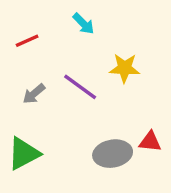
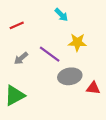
cyan arrow: (84, 24) -> (61, 15), moved
gray ellipse: (113, 154) -> (70, 76), moved

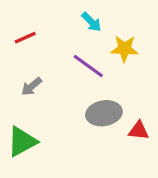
yellow star: (77, 42) -> (124, 49), moved
purple line: (50, 54) -> (88, 66), moved

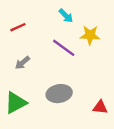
gray ellipse: (104, 113) -> (59, 94), moved
red triangle: (139, 131) -> (100, 107), moved

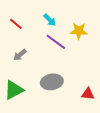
cyan arrow: (66, 16) -> (50, 20), moved
red line: (18, 27) -> (16, 24), turned 64

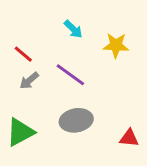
red line: (16, 24) -> (23, 54), moved
purple line: (56, 42) -> (70, 75), moved

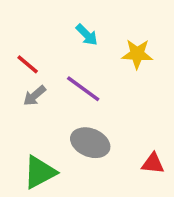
gray ellipse: (76, 120) -> (90, 143), turned 32
green triangle: (20, 132) -> (40, 172), moved

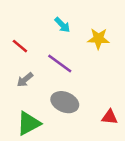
gray arrow: (35, 96) -> (25, 80), moved

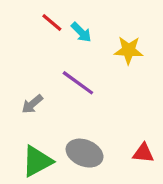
red line: (20, 46) -> (52, 22), moved
gray ellipse: (65, 102) -> (85, 153), moved

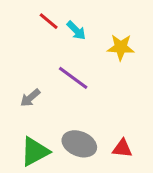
red triangle: (143, 153) -> (122, 148), moved

